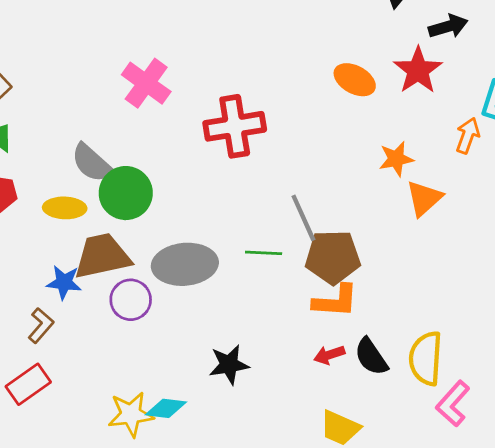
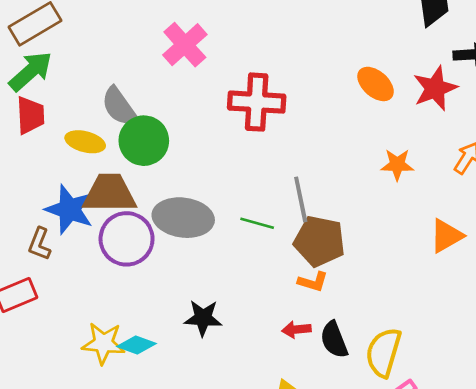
orange triangle: (424, 198) -> (446, 236), moved
blue star: (64, 282) -> (69, 210), size x1.5
purple circle: (131, 300) -> (127, 239), size x1.4
orange L-shape: (335, 301) -> (313, 282), size x0.7
brown L-shape: (41, 325) -> (40, 244), turned 148

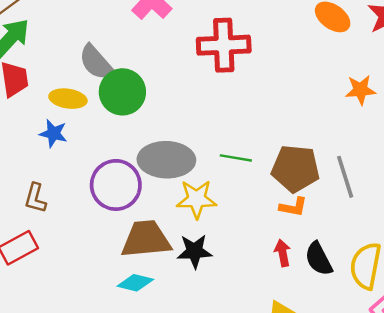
brown trapezoid: (110, 193) -> (146, 239), moved
gray line: (301, 199) -> (345, 177), moved
blue star: (69, 210) -> (53, 133), moved, size x0.6
red arrow: (296, 329) -> (283, 253), turned 90
yellow star: (103, 343) -> (197, 199), moved

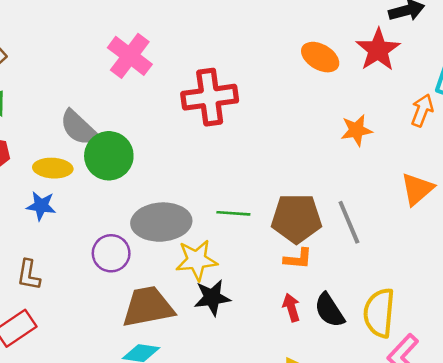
purple circle: (116, 185) -> (111, 253), size x0.7
black star: (195, 251) -> (212, 298), moved

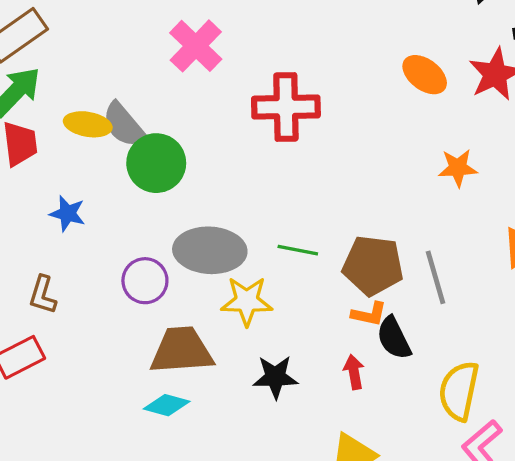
yellow ellipse: (53, 168) -> (88, 124), moved
black star: (212, 298) -> (275, 377), moved
black semicircle: (329, 310) -> (394, 338), moved

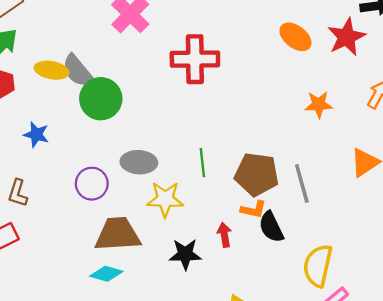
gray ellipse: (210, 250) -> (139, 162), size x0.7
green line: (298, 250) -> (202, 163), turned 72
red arrow: (354, 372) -> (224, 235), moved

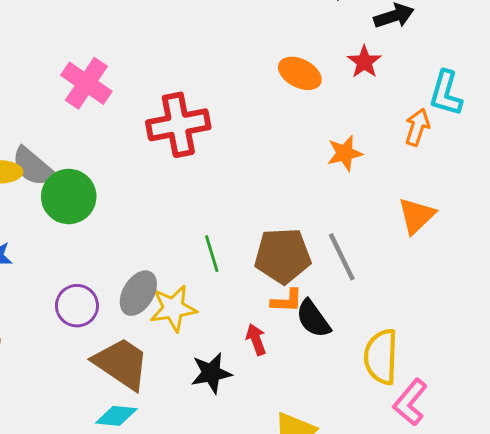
red star: (347, 37) -> (364, 62), size x0.7
gray ellipse: (139, 162) -> (138, 293), moved, turned -52
brown trapezoid: (118, 234) -> (121, 364), turned 48

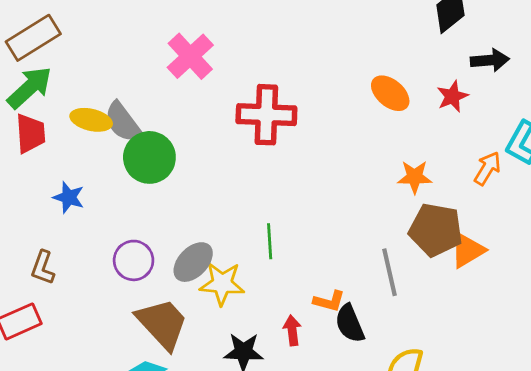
brown pentagon: (283, 256) -> (436, 230), moved

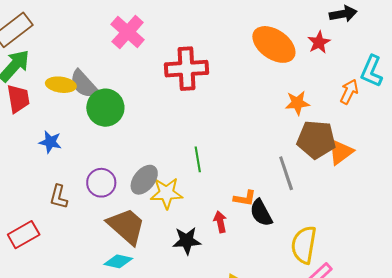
orange ellipse: (390, 93) -> (274, 44), size x1.5
brown L-shape: (43, 268) -> (59, 197), moved

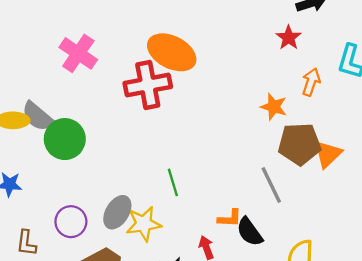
orange ellipse: (274, 44) -> (172, 52), moved
orange arrow: (349, 92) -> (311, 82), moved
orange star: (297, 103) -> (274, 107), turned 30

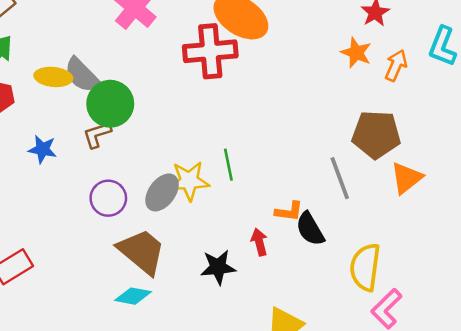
orange star: (274, 107) -> (356, 53), moved
orange triangle: (328, 154) -> (406, 178), moved
yellow star: (144, 224) -> (189, 181), moved
brown L-shape: (26, 243) -> (97, 135), moved, turned 60

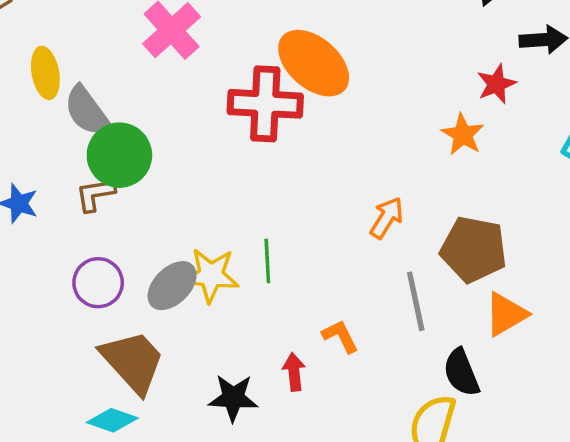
orange arrow: (396, 65) -> (387, 218), moved
yellow ellipse: (53, 77) -> (45, 73), moved, turned 66
orange L-shape: (289, 211) -> (340, 336), turned -132
black semicircle: (310, 229) -> (461, 373), moved

